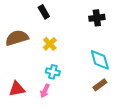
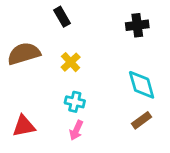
pink arrow: (45, 91) -> (76, 130), moved

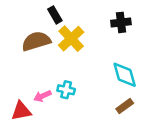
brown semicircle: (24, 54) -> (36, 41), moved
yellow cross: (71, 62) -> (71, 39), moved, size x1.5
pink arrow: (76, 130) -> (42, 96), moved, turned 42

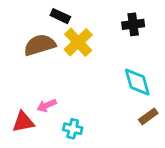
black rectangle: (55, 15) -> (60, 16), turned -35
cyan cross: (66, 90) -> (73, 129), moved
brown rectangle: (125, 106) -> (148, 116), moved

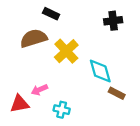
yellow cross: (78, 42) -> (66, 51), moved
cyan diamond: (137, 82) -> (100, 71), moved
brown rectangle: (148, 116) -> (117, 93), moved, turned 63

